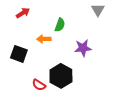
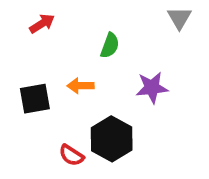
orange arrow: (44, 39) -> (81, 86), moved
black square: (19, 54) -> (35, 99), turned -30

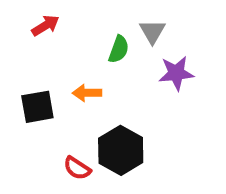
gray triangle: (179, 18) -> (152, 31), moved
purple star: (152, 88) -> (176, 73), moved

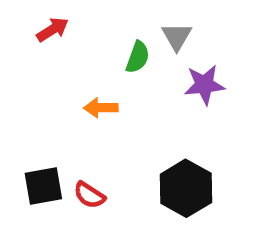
black square: (37, 107) -> (43, 186), moved
black hexagon: (121, 150) -> (186, 188), moved

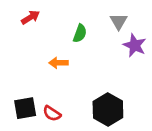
gray triangle: (177, 36) -> (119, 21), moved
purple star: (204, 85) -> (135, 45), moved, turned 30

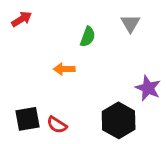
red arrow: (30, 17) -> (22, 19), moved
purple star: (135, 45) -> (148, 88), moved

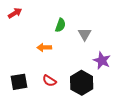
gray triangle: (130, 23) -> (85, 34), moved
red semicircle: (57, 125) -> (49, 81), moved

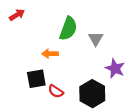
green semicircle: (60, 25) -> (68, 29), size x1.5
black square: (19, 82) -> (36, 79), moved

